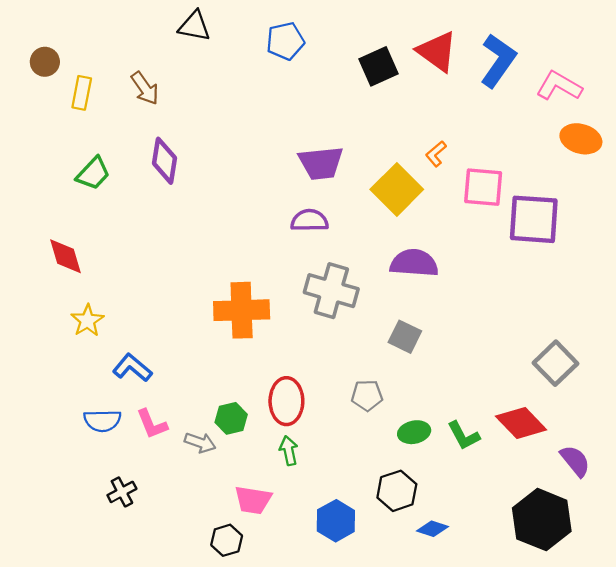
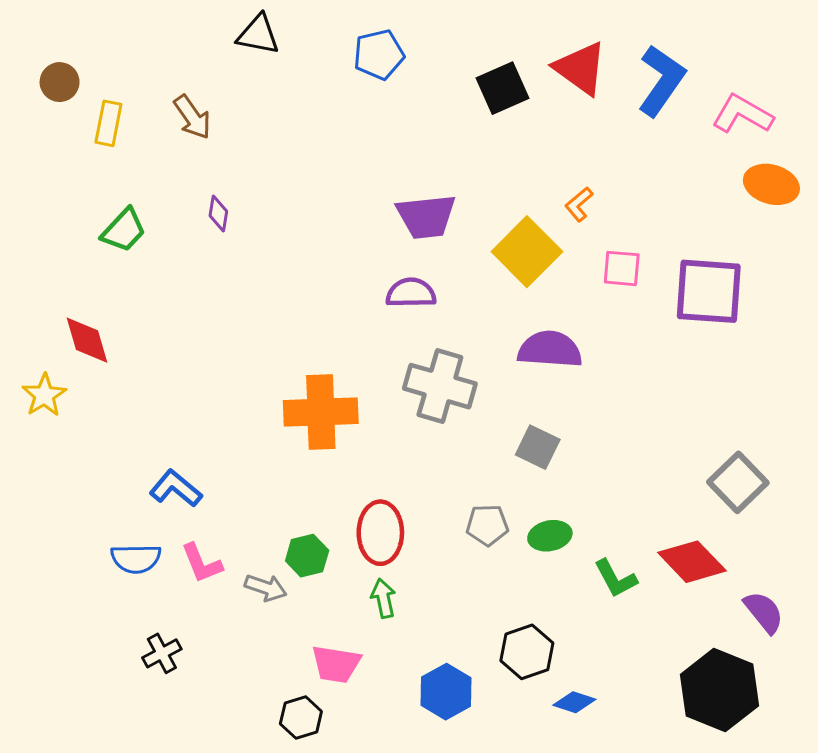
purple diamond: (164, 161) -> (218, 213), size x0.6
pink square: (483, 187) -> (622, 268), moved, size x0.7
yellow star: (87, 321) -> (44, 395), moved
green ellipse: (414, 432) -> (550, 536), moved

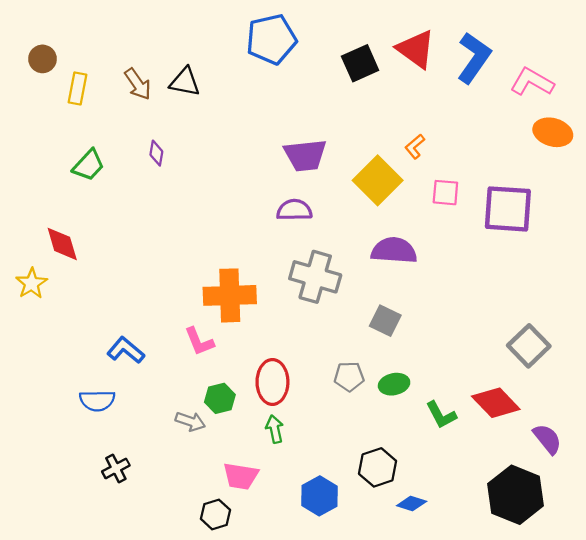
black triangle: (258, 35) -> (185, 82), moved
blue pentagon: (379, 55) -> (271, 39), size x1.4
pink L-shape: (202, 563) -> (199, 341), moved

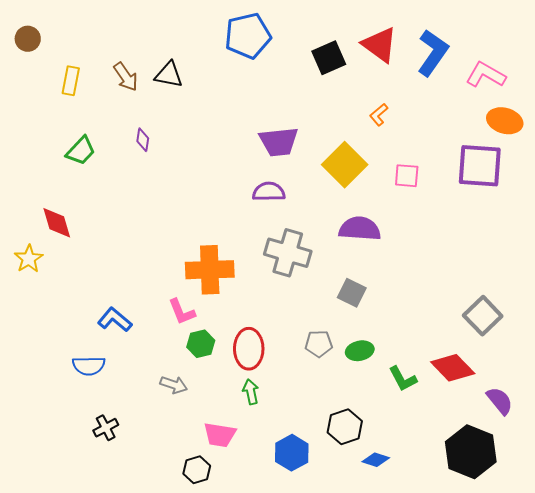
brown circle: (42, 59) -> (28, 39), moved
orange L-shape: (415, 147) -> (379, 115), moved
purple square: (508, 209) -> (480, 166), moved
green hexagon: (220, 398) -> (201, 344), moved

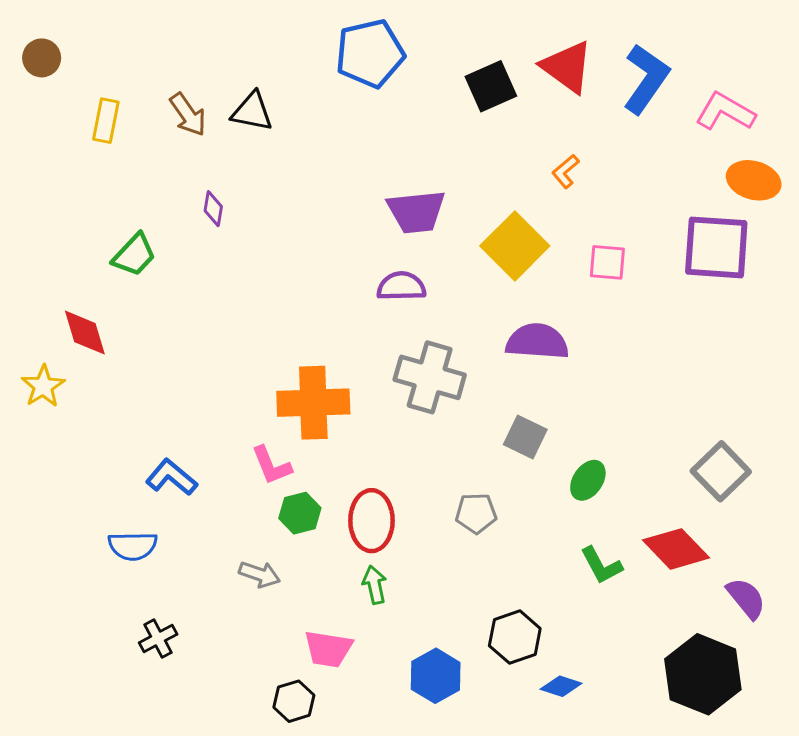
green trapezoid: (81, 151) -> (134, 255), moved
green ellipse: (360, 351) -> (588, 480), moved, turned -44

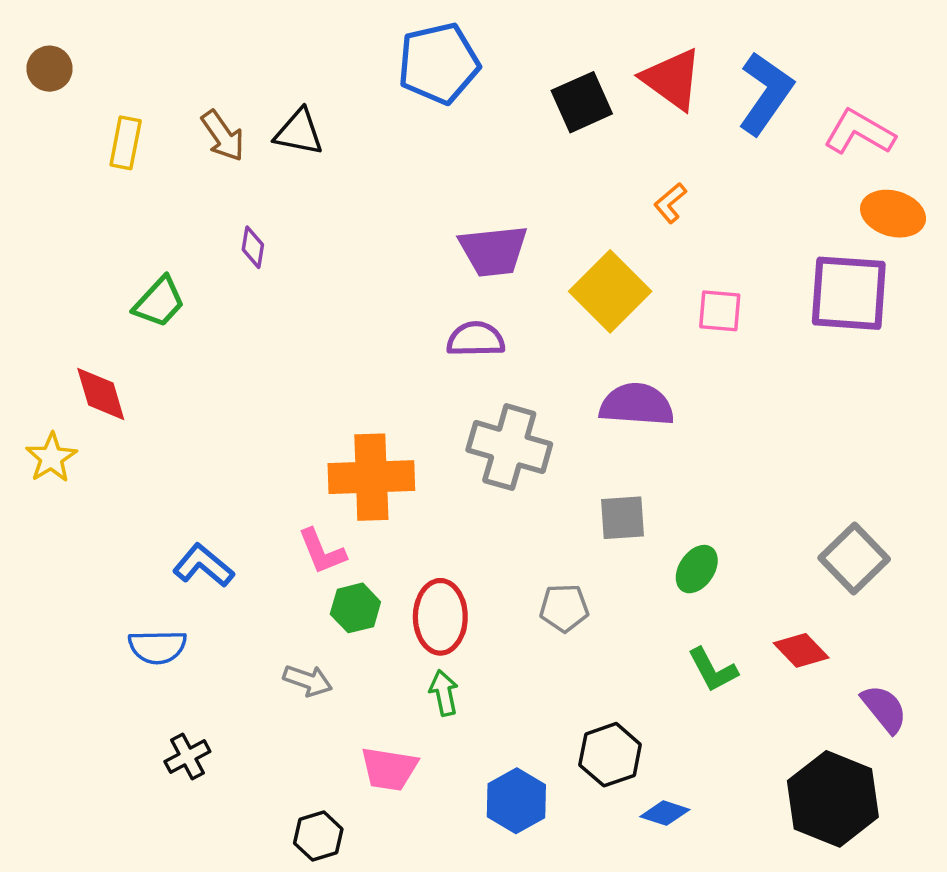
gray square: (525, 437) -> (622, 518), turned -30
red diamond: (676, 549) -> (801, 650), size x0.7
black hexagon: (294, 701) -> (318, 836), moved

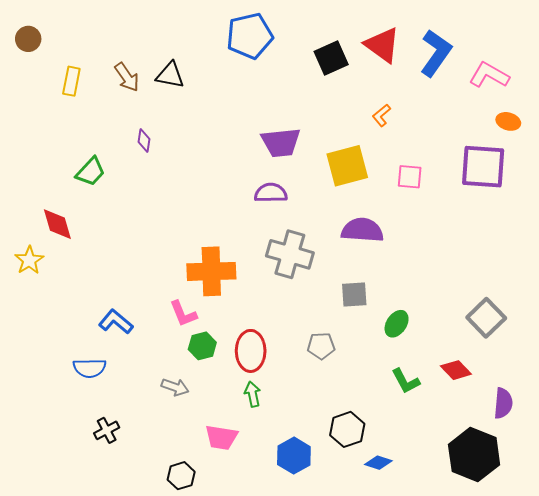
orange ellipse: (893, 214) -> (508, 121), size x0.7
yellow square: (610, 291) -> (347, 166), turned 30
purple semicircle: (884, 709) -> (503, 403), turned 44

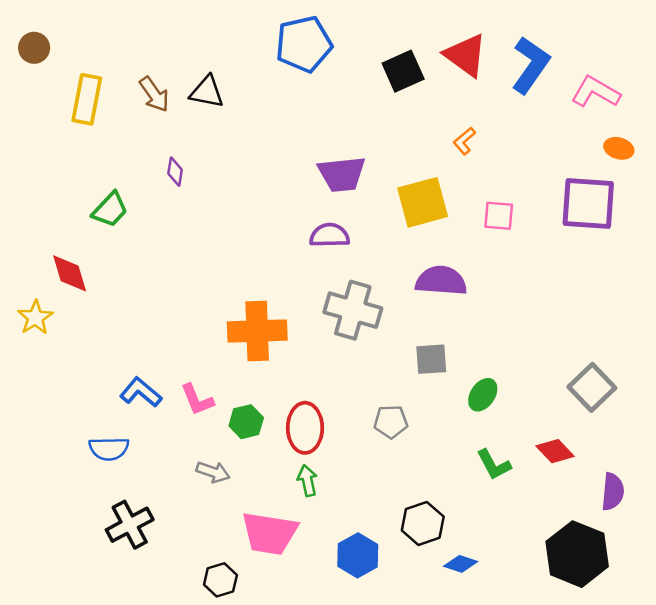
yellow rectangle: (71, 81) -> (87, 99), size x1.4
pink L-shape: (183, 314) -> (197, 400), moved
black cross: (107, 430) -> (130, 525), size x1.5
pink trapezoid: (221, 437) -> (269, 533), size x1.4

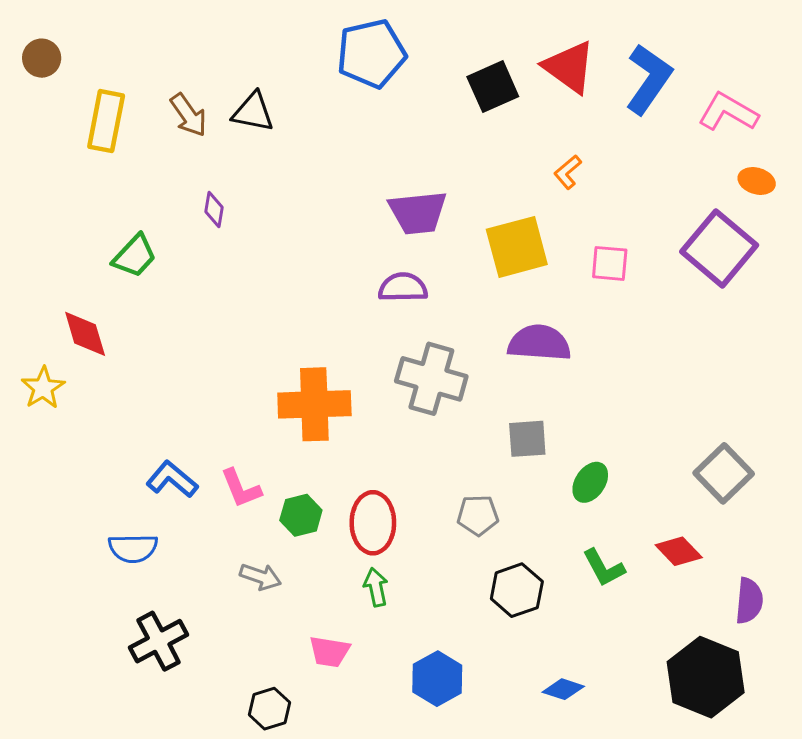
purple square: (588, 203) -> (719, 248), turned 36
black hexagon: (423, 523) -> (517, 590), moved
pink trapezoid: (269, 533) -> (329, 652), size x0.6

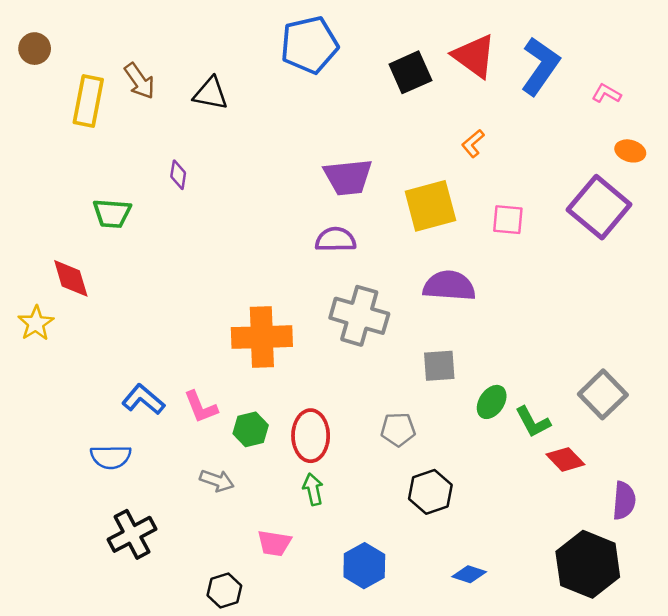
pink L-shape: (728, 112) -> (607, 94), size x0.6
brown arrow: (189, 115) -> (139, 81), moved
green trapezoid: (135, 256) -> (112, 213), turned 51
green L-shape: (604, 568) -> (533, 422), moved

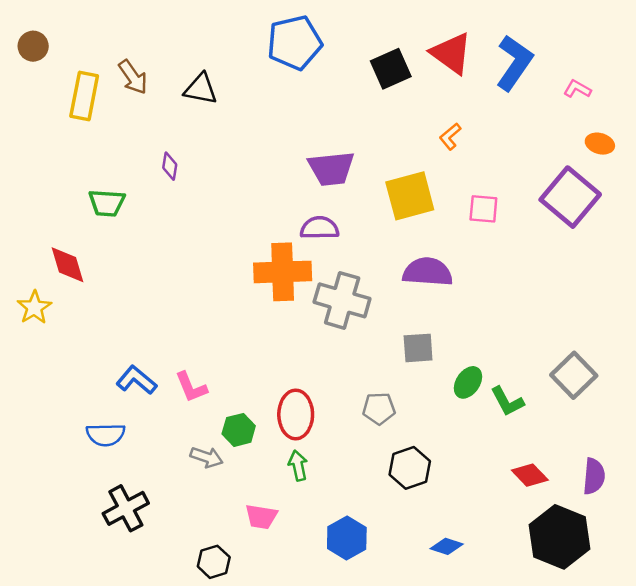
orange cross: (262, 337) -> (283, 272), moved
green hexagon: (251, 429) -> (239, 430), moved
red diamond: (565, 459) -> (530, 475), moved

